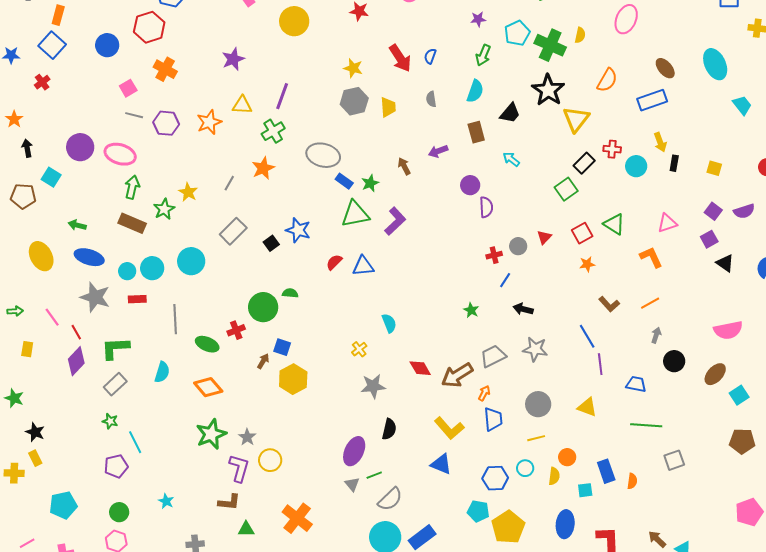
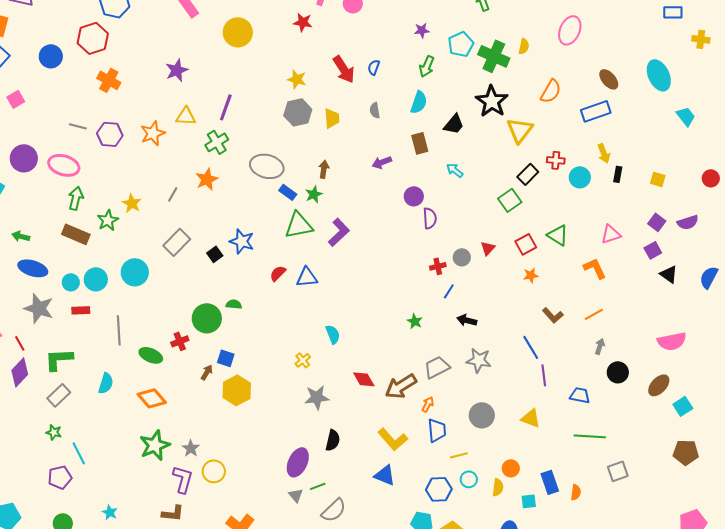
pink square: (128, 88) -> (16, 99), moved
brown arrow: (404, 166) -> (324, 169), moved, turned 36
yellow line: (536, 438) -> (459, 455), moved

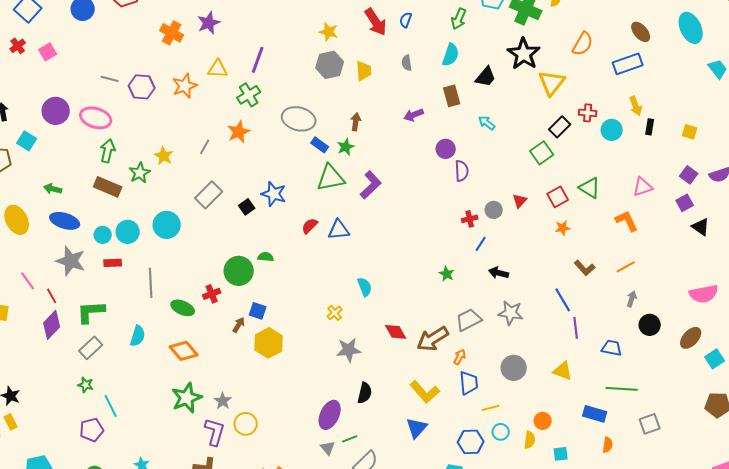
orange cross: (109, 80) -> (172, 33), moved
blue triangle: (385, 475) -> (417, 428), turned 50
blue rectangle: (550, 482) -> (595, 414), moved, turned -55

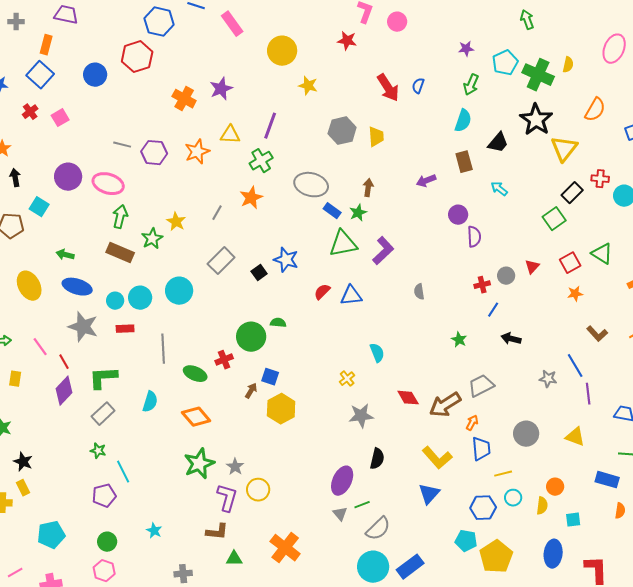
yellow star: (329, 32) -> (308, 86), moved
gray semicircle: (407, 63) -> (419, 292), moved
gray star: (511, 313) -> (548, 379), moved, size x0.7

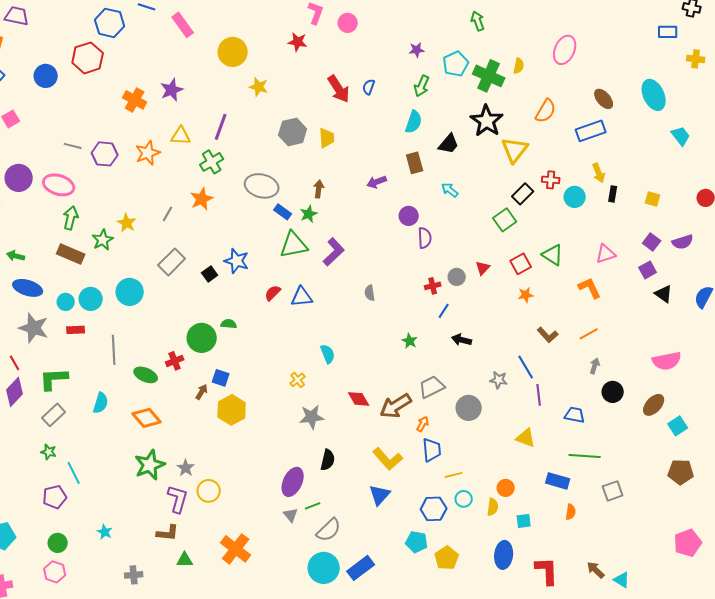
gray circle: (526, 434) -> (469, 408), moved
yellow pentagon: (496, 557) -> (447, 558), size x0.7

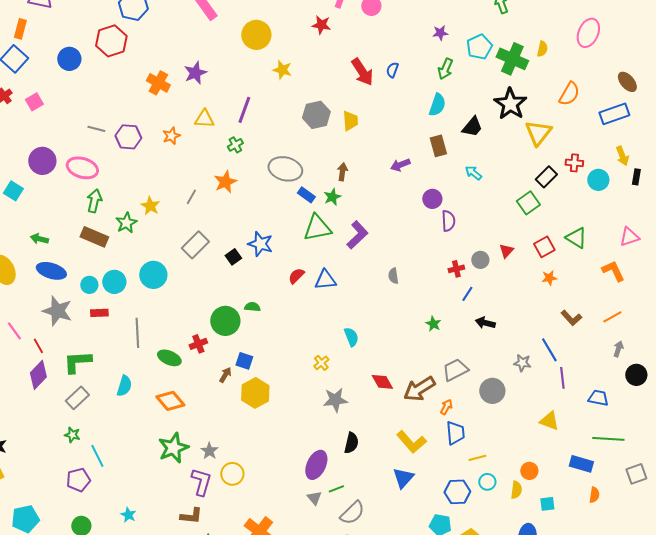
orange star: (148, 153) -> (171, 136), size x0.7
green cross: (212, 162) -> (235, 145), size x0.7

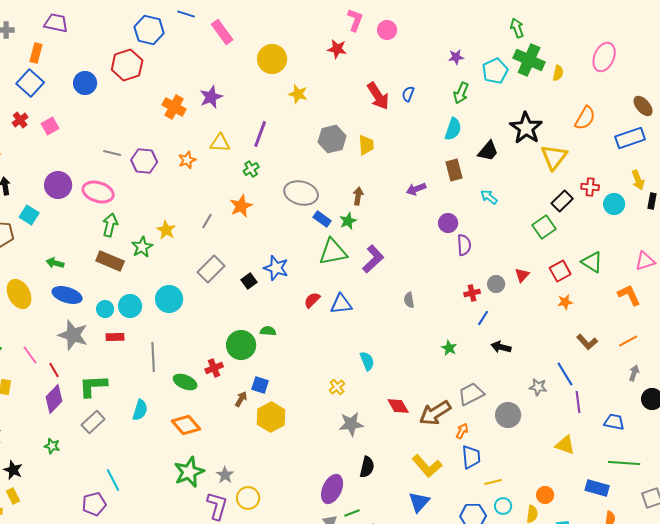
green cross: (512, 59) -> (529, 60), moved
green star: (72, 435) -> (52, 446), moved

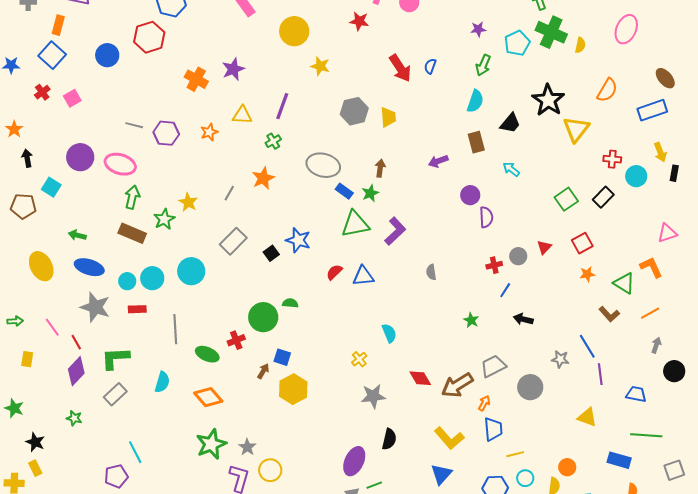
black rectangle: (562, 201) -> (603, 197), moved
green triangle: (592, 262) -> (624, 283), moved

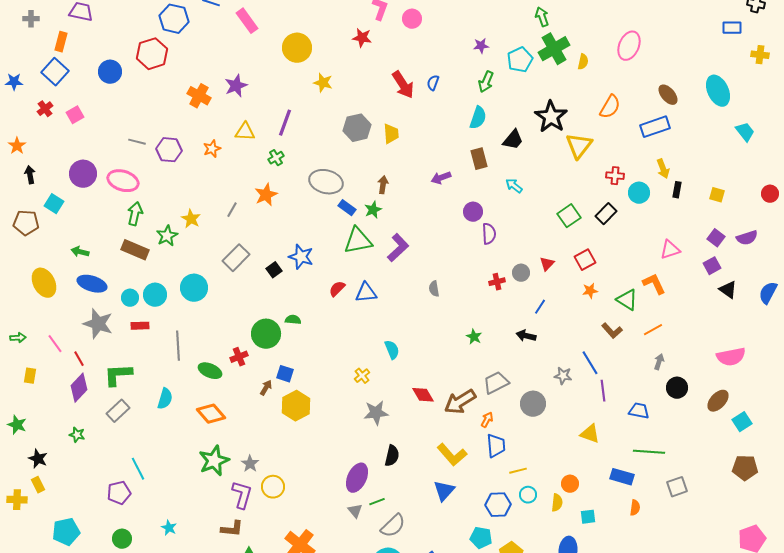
green cross: (551, 32) -> (554, 49), turned 36
blue line: (505, 290) -> (540, 307), moved

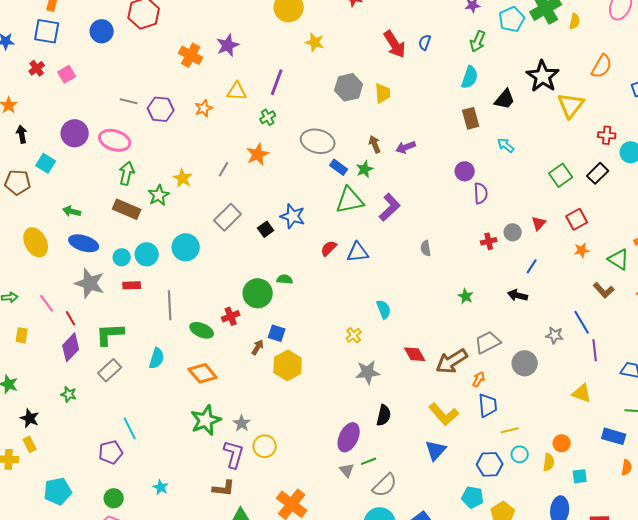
blue square: (55, 72) -> (47, 31), turned -32
purple arrow: (441, 178) -> (406, 147), moved
brown arrow: (383, 185) -> (375, 144), turned -30

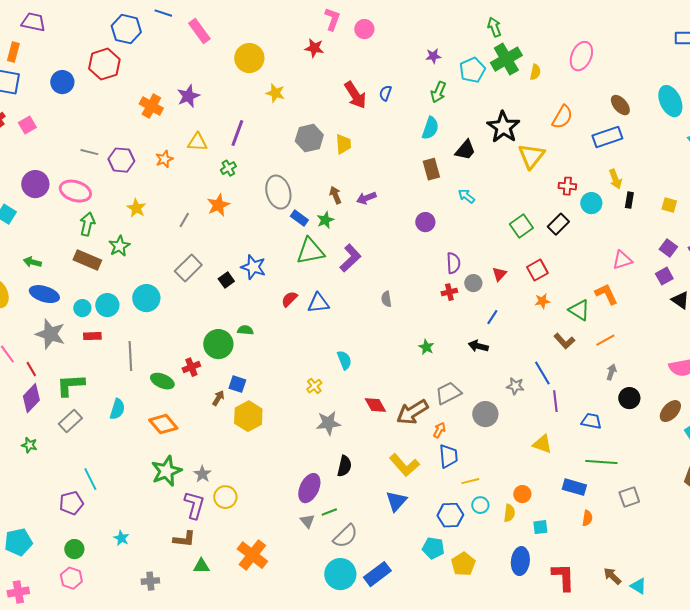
gray ellipse: (318, 141) -> (278, 192), turned 60
yellow star: (183, 178) -> (136, 208), moved
purple semicircle: (481, 193) -> (453, 263), moved

